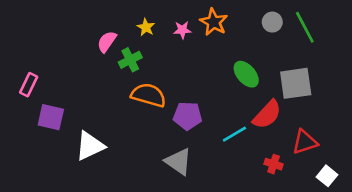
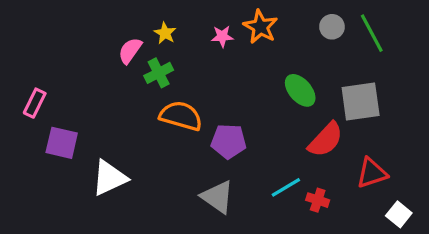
yellow star: (146, 27) -> (165, 33), moved
cyan line: (234, 134) -> (286, 187), moved
red cross: (274, 164) -> (318, 200), moved

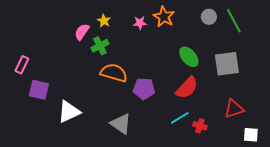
red semicircle: (326, 140) -> (187, 88), moved
gray triangle: (217, 197) -> (121, 124), moved
white square: (399, 214) -> (251, 135), turned -35

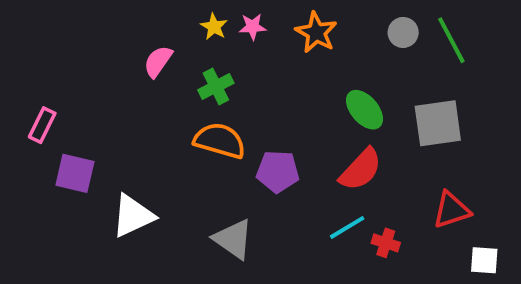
yellow star: (104, 21) -> (214, 27), moved
pink star: (140, 23) -> (253, 27), moved
green cross: (100, 46) -> (216, 87), moved

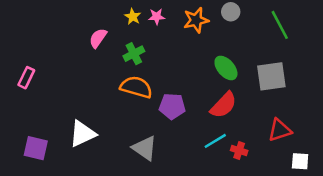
orange star: (316, 32) -> (196, 20), turned 30
gray circle: (403, 32) -> (231, 12), moved
purple square: (75, 173) -> (36, 148), moved

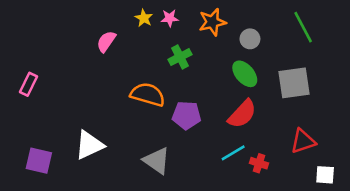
gray circle: (231, 12) -> (250, 39), moved
green cross: (134, 54) -> (180, 57), moved

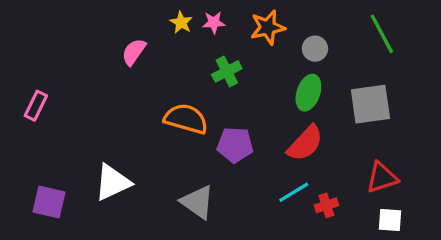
green ellipse: (245, 74) -> (308, 93), turned 60
red cross: (259, 163) -> (326, 205), turned -36
white square: (325, 175) -> (390, 220), moved

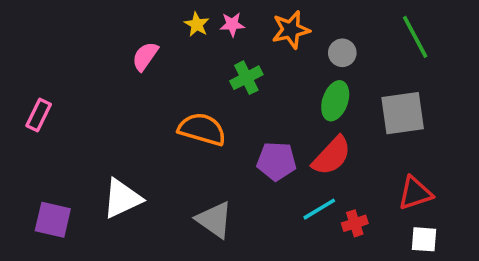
purple pentagon: (235, 145) -> (277, 161), moved

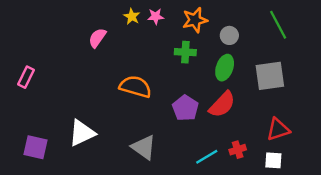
green cross: (246, 78) -> (185, 52), moved, turned 30
purple pentagon: (277, 161) -> (185, 108), turned 30
cyan line: (319, 209) -> (207, 157), moved
white square: (424, 239) -> (273, 160), moved

